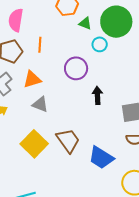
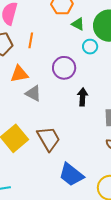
gray triangle: (40, 104) -> (33, 93), moved
blue trapezoid: (101, 158) -> (71, 175), moved

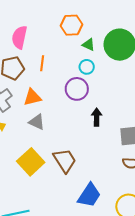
cyan circle: (90, 47) -> (87, 67), moved
gray triangle: (33, 93) -> (37, 122), moved
blue trapezoid: (71, 175) -> (89, 195), turned -92

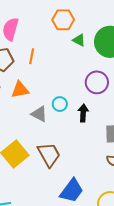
cyan circle: (87, 67) -> (60, 104), moved
purple circle: (77, 89) -> (97, 82), moved
gray triangle: (37, 122) -> (39, 114), moved

